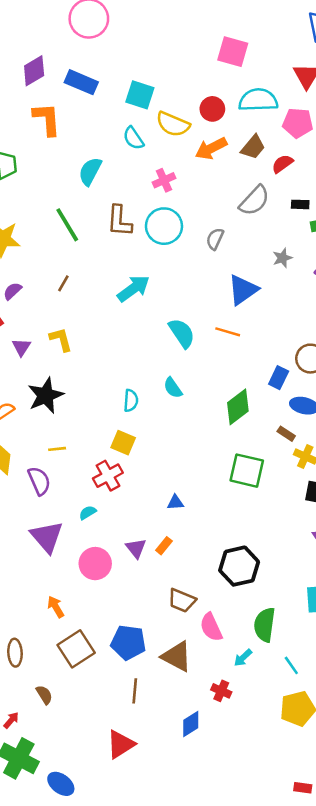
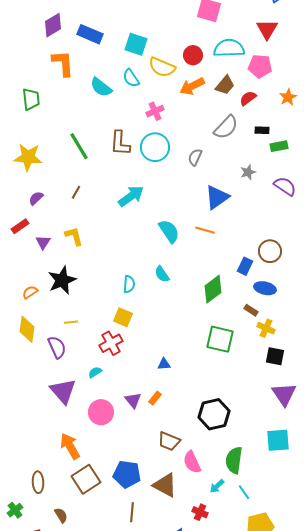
cyan semicircle: (90, 171) -> (101, 87), moved, turned -80
orange arrow: (56, 607) -> (70, 446), size x1.5
cyan line: (291, 665) -> (244, 492), moved

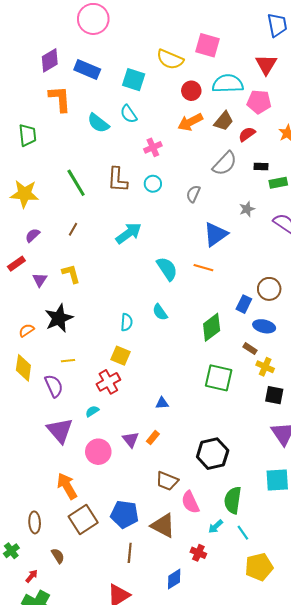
yellow semicircle: (162, 67) -> (170, 59), moved
cyan circle: (155, 147) -> (153, 184), size x0.6

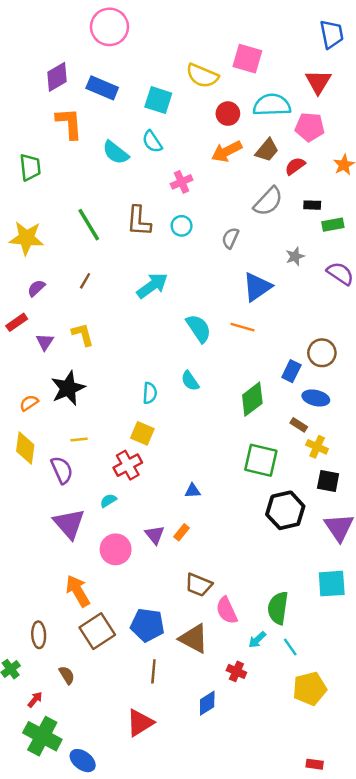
black hexagon: (213, 454) -> (285, 510), moved

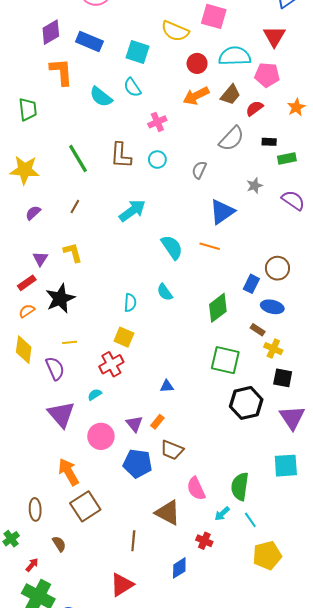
red rectangle: (17, 322) -> (27, 283), moved
brown trapezoid: (199, 585) -> (172, 450), moved
blue pentagon: (147, 625) -> (138, 463), moved

